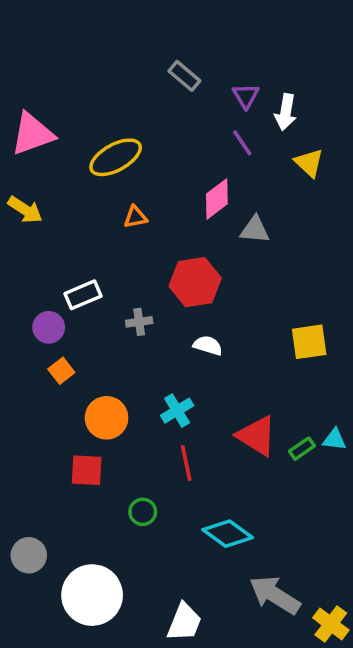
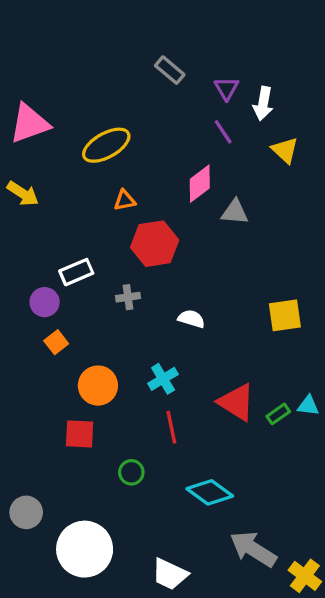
red hexagon: (195, 282) -> (155, 244), moved
white trapezoid: (184, 622) -> (170, 574), turned 93

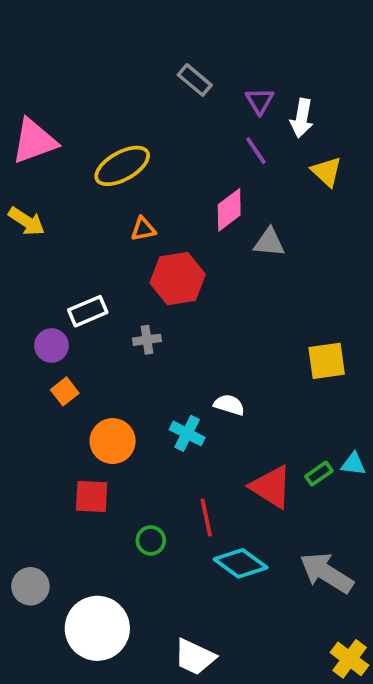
white semicircle: (191, 319) -> (229, 405), moved
cyan cross: (163, 379) -> (187, 433), turned -32
red triangle: (236, 402) -> (271, 487), moved
red line: (171, 427) -> (206, 517), moved
gray arrow: (253, 549) -> (327, 573), moved

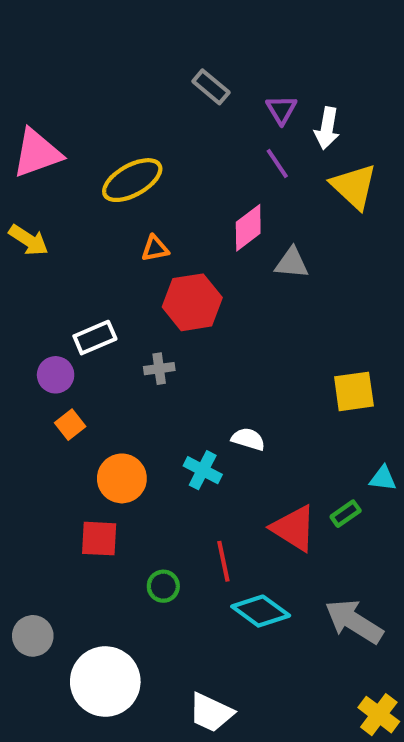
yellow triangle: (327, 172) -> (354, 186), size x1.4
cyan triangle: (353, 464) -> (383, 478), moved

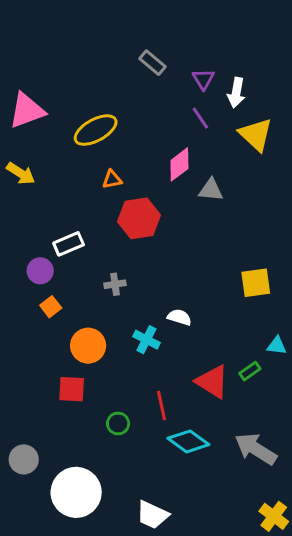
gray cross: (159, 369) -> (115, 284), moved

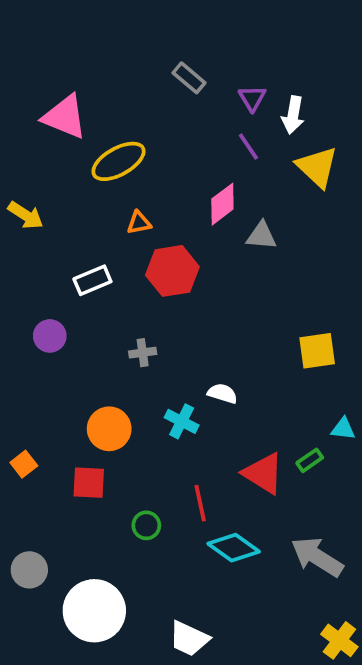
pink triangle: (27, 111) -> (65, 117), moved, turned 42
white rectangle: (69, 244) -> (92, 280), moved
orange square: (51, 307) -> (24, 464), moved

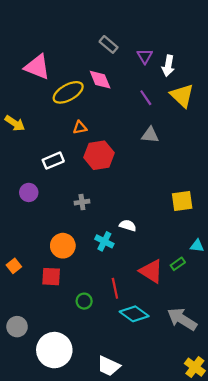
purple line: (248, 147) -> (146, 98), moved
pink diamond: (222, 204) -> (100, 80), moved, turned -75

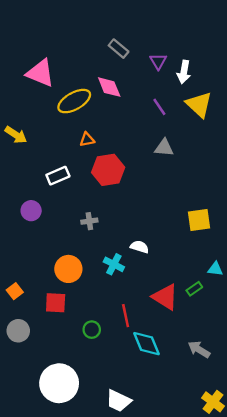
cyan diamond: (134, 314) -> (147, 344), turned 32
gray arrow: (182, 319) -> (199, 349), size x0.7
gray circle: (17, 327) -> (18, 331), moved

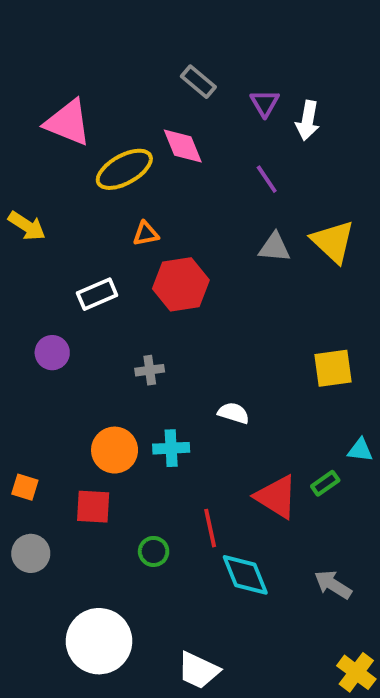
yellow triangle: (199, 105) -> (333, 241), moved
cyan cross: (114, 264) -> (171, 448), moved, turned -30
orange square: (15, 291) -> (25, 487), turned -35

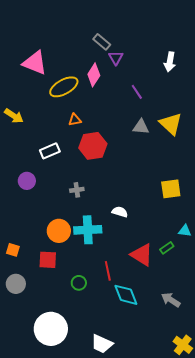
purple triangle: (265, 103) -> (116, 58), moved
white arrow: (308, 121) -> (170, 62), moved
pink diamond: (183, 146) -> (94, 75), turned 55
cyan cross: (171, 448) -> (88, 230), size x1.5

